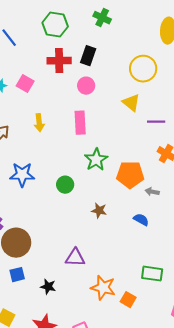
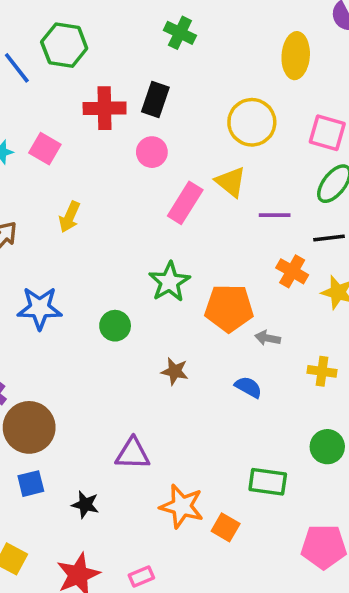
green hexagon: (55, 25) -> (64, 45), moved
yellow arrow: (39, 123) -> (69, 217), turned 30
pink rectangle: (80, 123) -> (185, 203), moved, turned 35

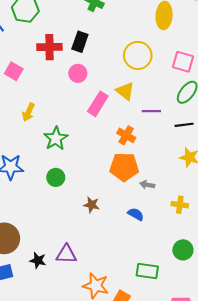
orange cross: (292, 271) -> (126, 135), moved
green star: (169, 282) -> (56, 139), moved
black star: (85, 505) -> (38, 260), moved

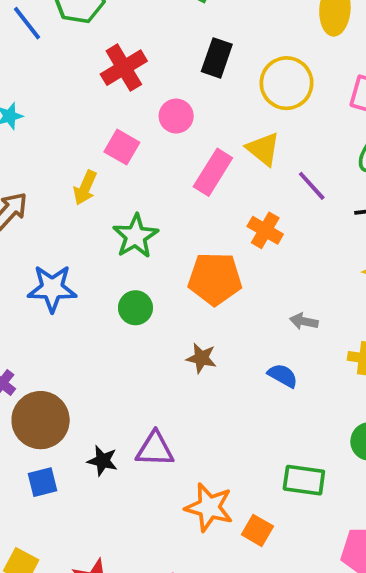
black rectangle: (80, 42) -> (217, 58), moved
red cross: (49, 47) -> (124, 68), turned -30
pink square: (14, 71) -> (122, 147), moved
purple line: (151, 111) -> (312, 186), turned 48
orange pentagon: (124, 167) -> (215, 279), moved

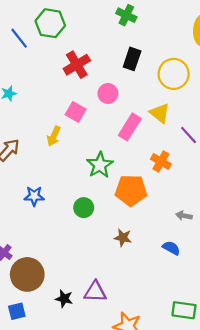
green star: (135, 236) -> (100, 165), moved
blue star: (52, 288) -> (34, 196), size x0.7
blue square: (42, 482) -> (17, 311), moved

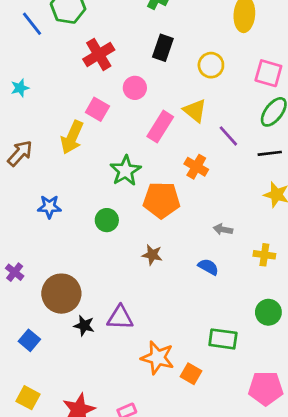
yellow circle: (174, 74) -> (211, 65), size x0.7
yellow arrow: (54, 136) -> (72, 137), size x1.4
brown circle: (27, 274) -> (61, 294), moved
blue square: (17, 311) -> (29, 340), turned -36

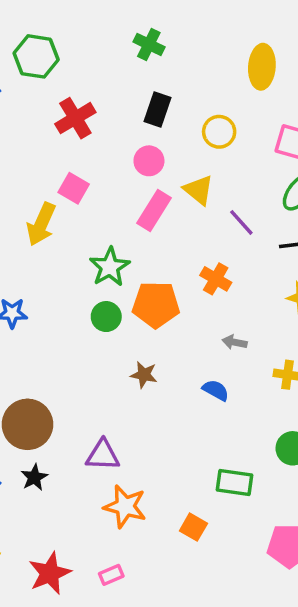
pink circle: (135, 88) -> (149, 161), moved
orange cross: (196, 167) -> (216, 279), moved
green circle: (107, 220) -> (106, 317), moved
black star: (84, 326) -> (34, 477), moved, turned 30
orange star: (158, 358) -> (125, 506), moved

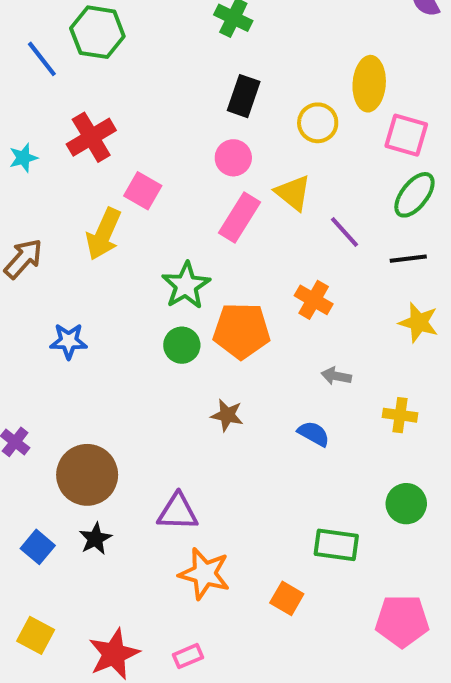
yellow ellipse: (262, 67) -> (369, 84), moved
red cross: (75, 118) -> (91, 137), moved

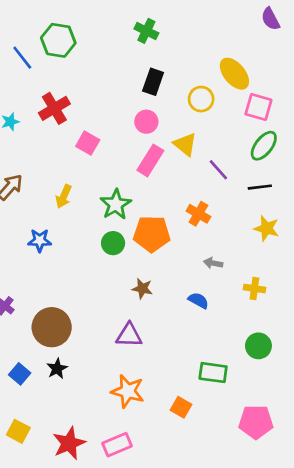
yellow ellipse: (369, 84) -> (234, 74), turned -44
yellow arrow: (104, 234) -> (64, 196), moved, size x0.7
purple triangle: (178, 512) -> (129, 335), moved
pink rectangle: (188, 656) -> (117, 445), size x1.5

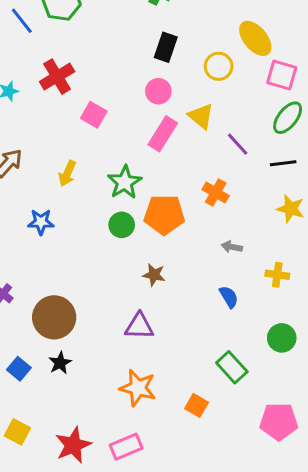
blue semicircle: (198, 301) -> (229, 297), moved, turned 30
green rectangle: (213, 373) -> (232, 367), turned 40

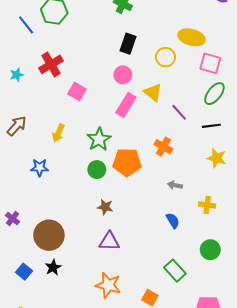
yellow ellipse: (255, 38) -> (192, 37), turned -35
brown star: (154, 275) -> (105, 207), moved

